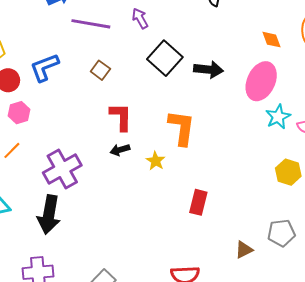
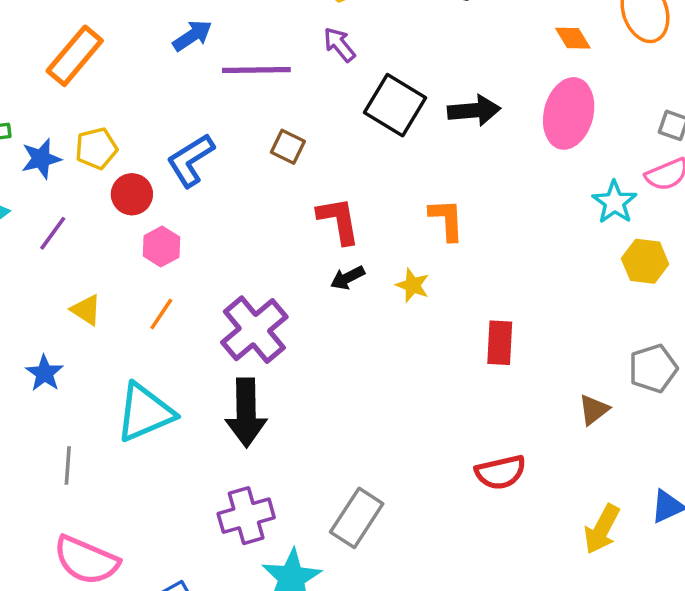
cyan star: (278, 117) -> (615, 202), moved
orange L-shape: (182, 128) -> (447, 220), size x0.7

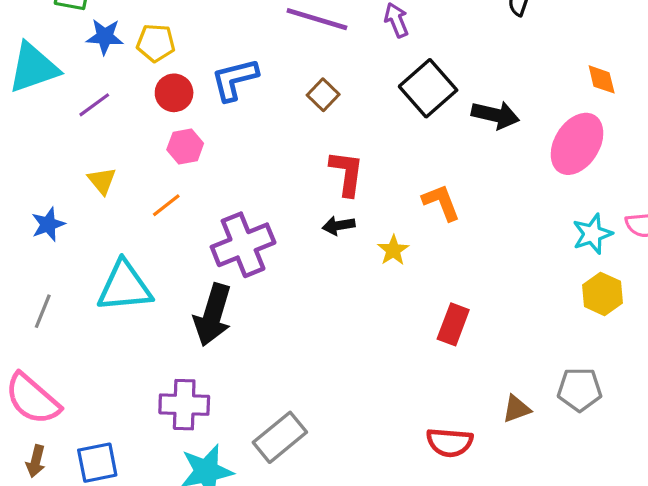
orange L-shape: (447, 220) -> (441, 202), turned -36
red semicircle: (500, 472) -> (450, 442), moved

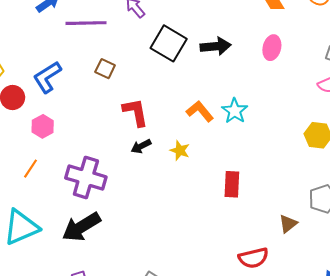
pink ellipse: (577, 144) -> (272, 48), size x0.6
pink hexagon: (185, 147) -> (43, 126), moved
cyan star: (592, 234) -> (235, 111), moved
purple cross: (243, 245) -> (86, 177), turned -33
black arrow: (213, 315) -> (81, 227), turned 60

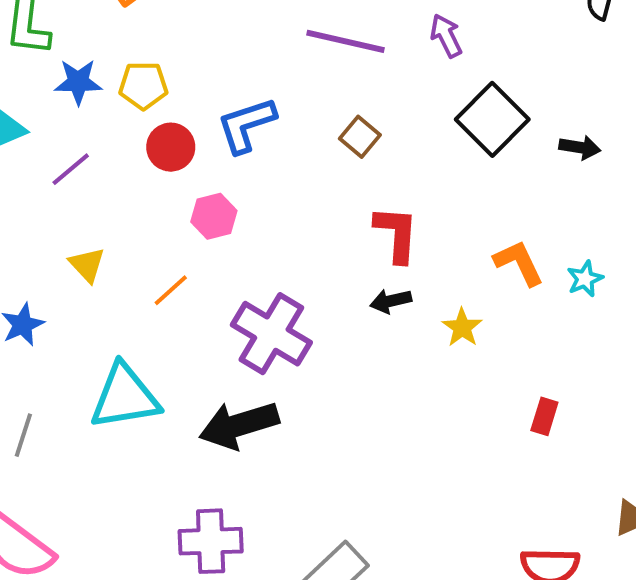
black arrow: (216, 46) -> (580, 147), size x0.7
cyan star: (235, 111) -> (585, 279), size x0.7
red rectangle: (232, 184) -> (544, 416), size x0.7

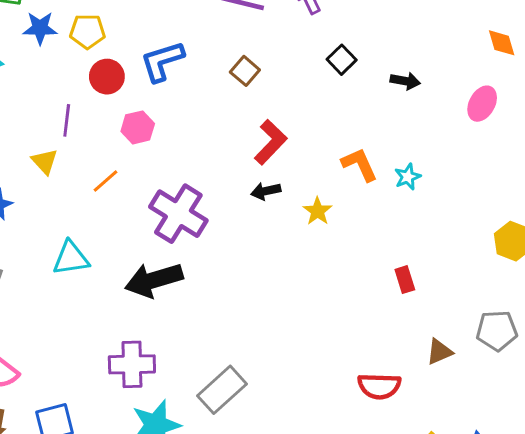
black square: (492, 119) -> (342, 60), size x0.6
purple line: (71, 169) -> (67, 120), moved, turned -44
red L-shape: (396, 234) -> (271, 142), turned 39
cyan triangle: (125, 397) -> (71, 258), size x0.7
red rectangle: (544, 416) -> (405, 280), moved, turned -35

